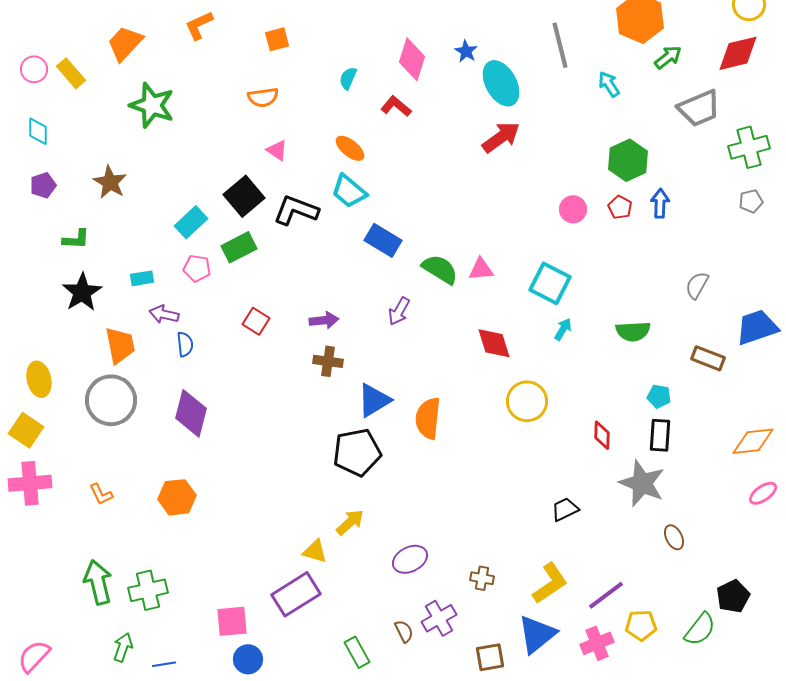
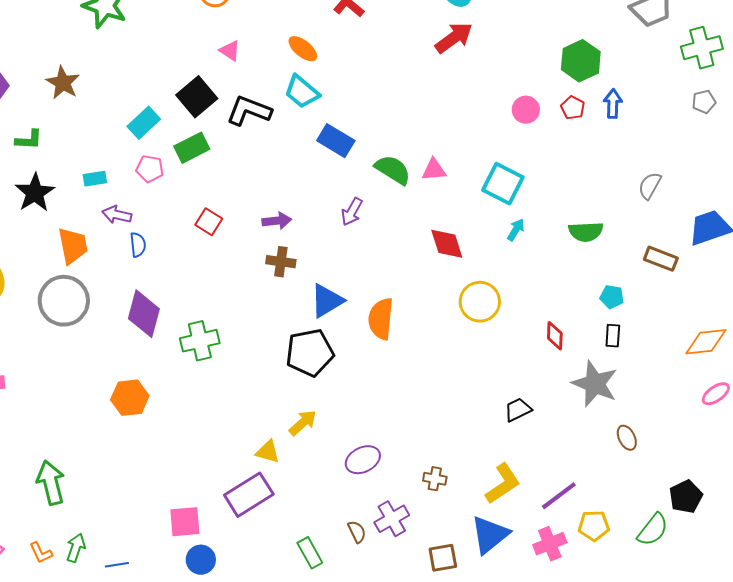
black rectangle: (660, 435) -> (613, 336), size x0.7
orange L-shape: (101, 494) -> (41, 553), moved
green cross: (148, 590) -> (200, 341), moved

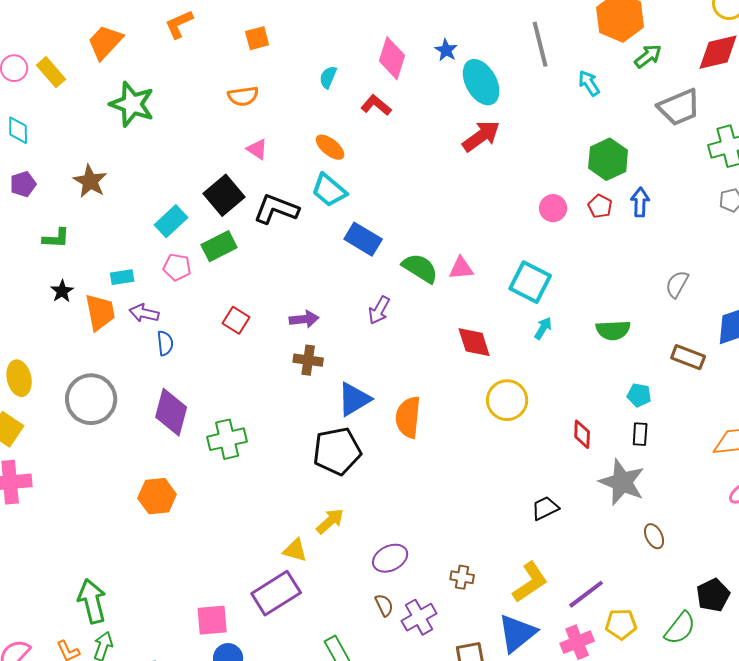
black star: (35, 193) -> (62, 291), size x0.6
orange trapezoid: (73, 246) -> (100, 312), moved
green arrow: (51, 483) -> (92, 601), moved
brown semicircle: (357, 532) -> (384, 605), moved

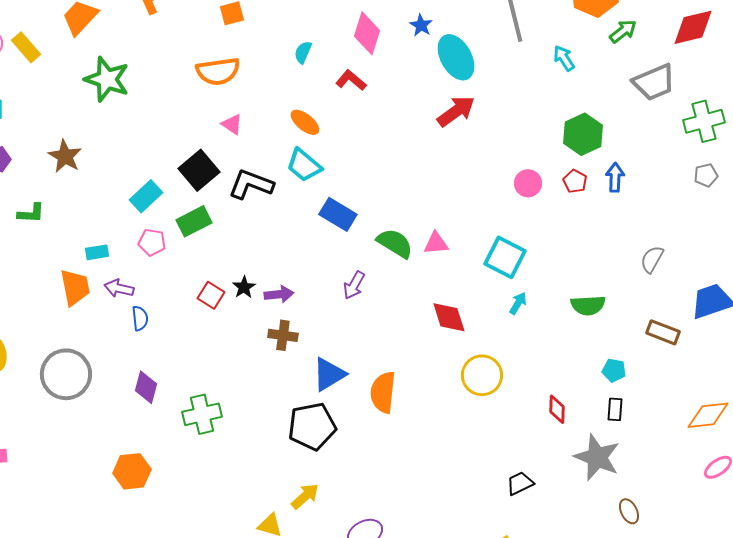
orange semicircle: (243, 96) -> (218, 71), size x1.4
black star: (62, 291) -> (244, 287), moved
purple diamond: (171, 412) -> (146, 387), size x0.7

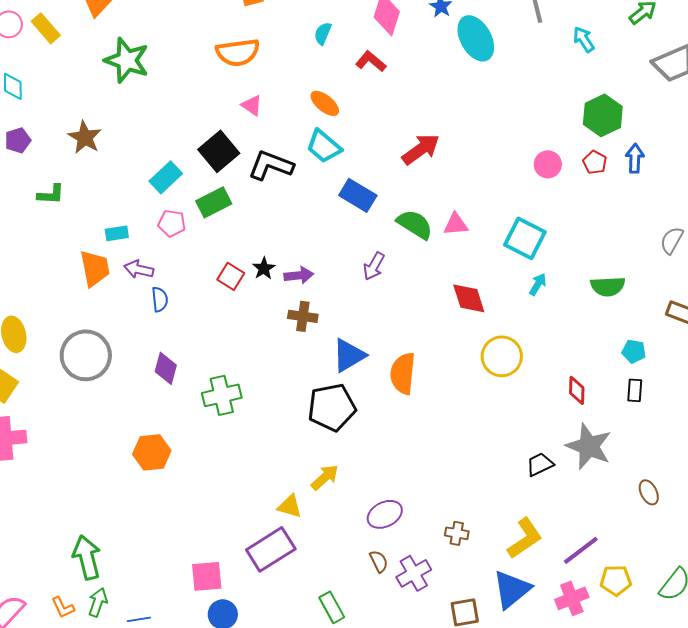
red arrow: (456, 111) -> (421, 149), moved
gray star: (597, 457) -> (589, 446), moved

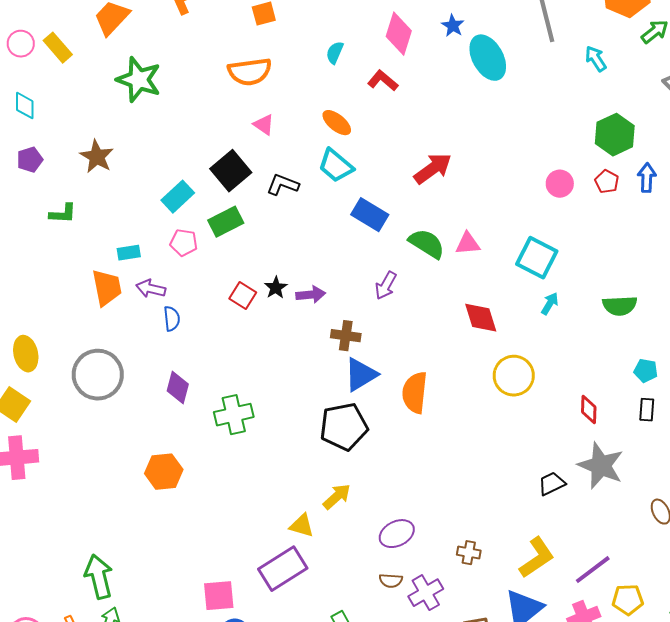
black L-shape: (271, 165) -> (283, 185), size x0.7
brown cross: (303, 316) -> (346, 336), moved
brown semicircle: (379, 561) -> (391, 581), turned 120

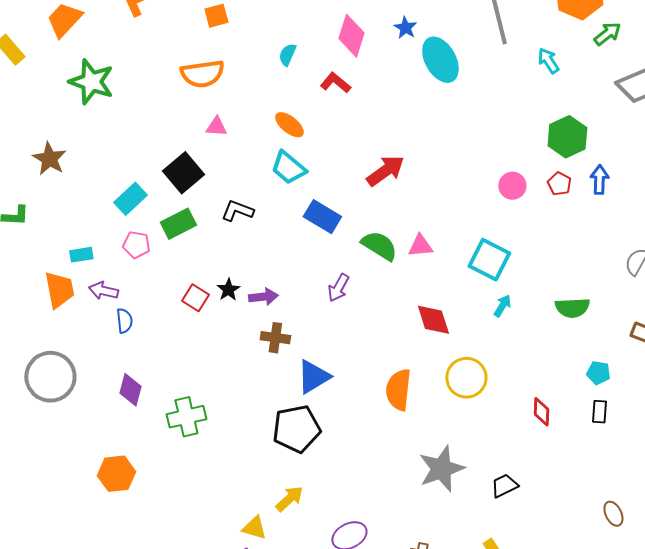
pink triangle: (264, 125) -> (216, 127), turned -30
black L-shape: (283, 185) -> (237, 211), moved
brown cross: (346, 336) -> (275, 338), moved
orange semicircle: (415, 393) -> (398, 390), moved
gray star: (601, 466) -> (441, 469), moved, turned 30

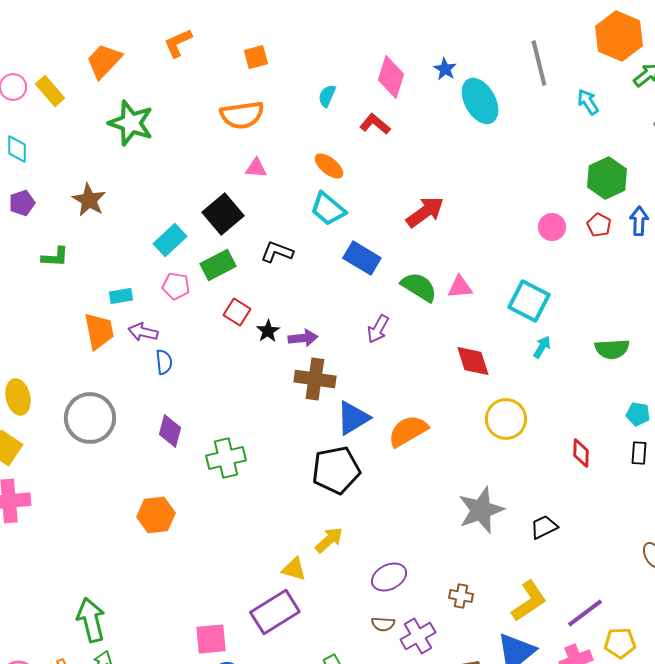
red square: (195, 298) -> (237, 312), moved
brown cross: (275, 338) -> (315, 379), size x1.4
orange semicircle: (398, 390) -> (408, 431), moved, turned 54

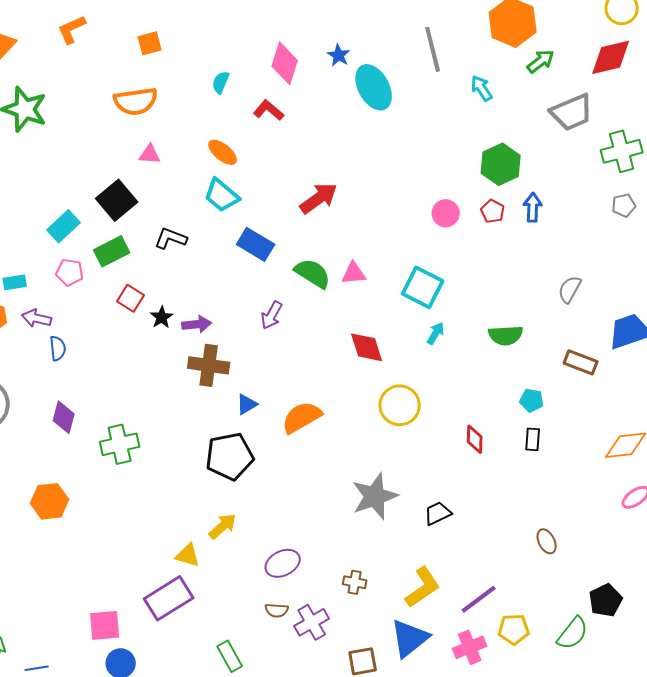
blue triangle: (353, 418) -> (247, 404), size x0.6

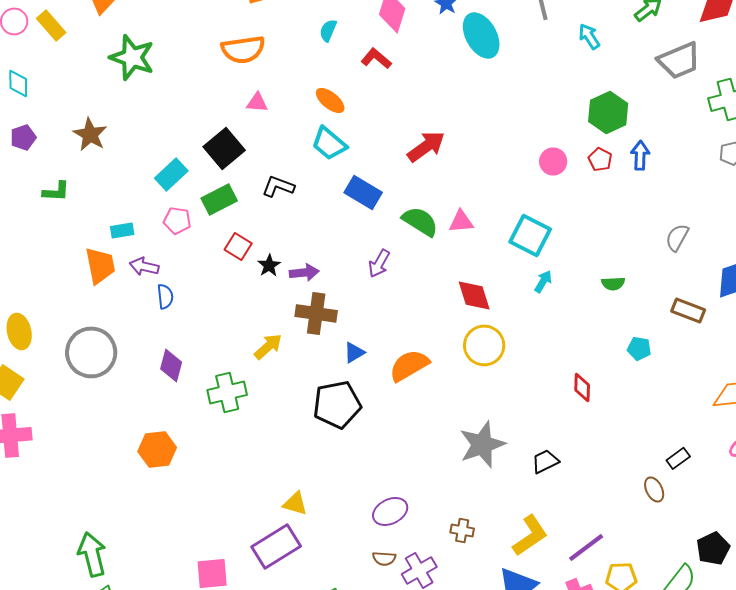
green semicircle: (506, 335) -> (613, 283), size x0.7
yellow circle: (400, 405) -> (484, 345), moved
black rectangle: (533, 439) -> (678, 458), moved, turned 50
yellow arrow: (223, 526) -> (268, 346), moved

